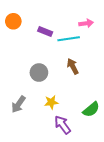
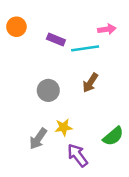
brown arrow: (73, 66) -> (90, 83), turned -119
gray arrow: (18, 104) -> (38, 139), moved

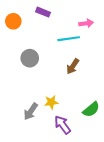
purple rectangle: (56, 39) -> (43, 12), moved
gray circle: (48, 90) -> (30, 58), moved

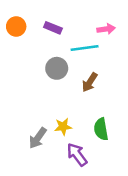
purple rectangle: (43, 12) -> (53, 28), moved
gray circle: (30, 58) -> (57, 68), moved
green semicircle: (91, 109) -> (101, 129), moved, turned 120

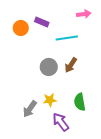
orange circle: (16, 26) -> (21, 28), moved
pink arrow: (106, 29) -> (84, 14), moved
gray circle: (57, 68) -> (49, 67), moved

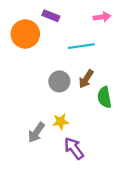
purple rectangle: (42, 22) -> (51, 16), moved
orange circle: (21, 28) -> (25, 34), size x1.5
green semicircle: (80, 102) -> (104, 97), moved

